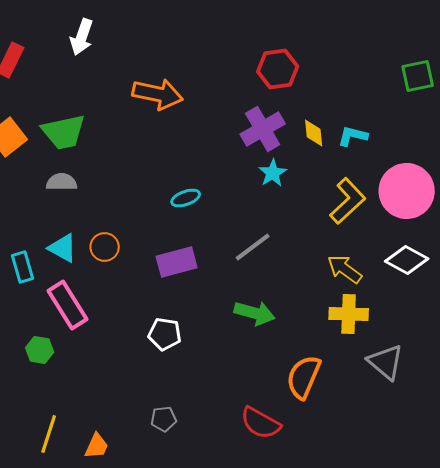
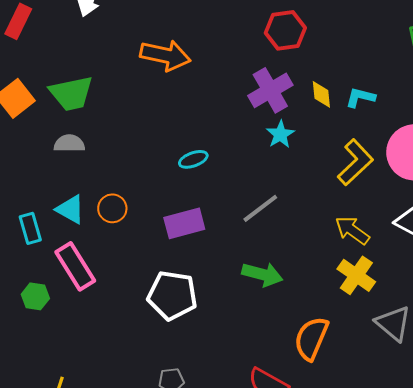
yellow cross: (349, 314) -> (356, 275), turned 33
white pentagon: (165, 334) -> (172, 295), size x1.5
green hexagon: (40, 350) -> (35, 296), moved

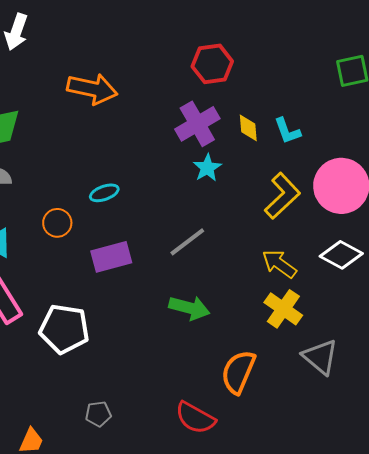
cyan L-shape: (360, 97) -> (287, 131), turned -124
cyan ellipse: (193, 159) -> (104, 193), moved
orange circle: (112, 208) -> (57, 223), moved
white pentagon: (172, 295) -> (64, 329), moved

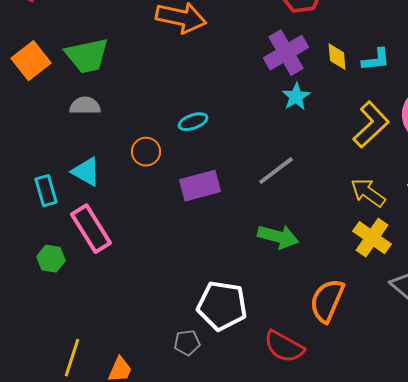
cyan L-shape: (287, 131) -> (376, 60), turned -76
white pentagon: (64, 329) -> (222, 306), moved

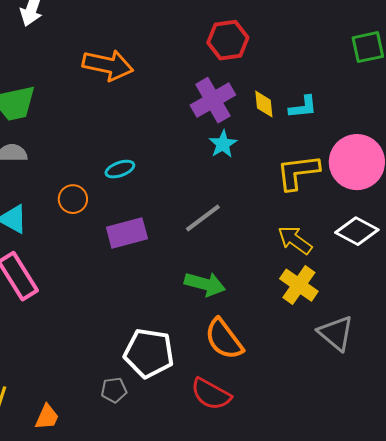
yellow L-shape: (371, 125) -> (298, 172), turned -144
orange semicircle: (327, 301) -> (224, 339), moved, turned -60

